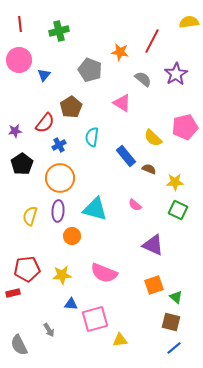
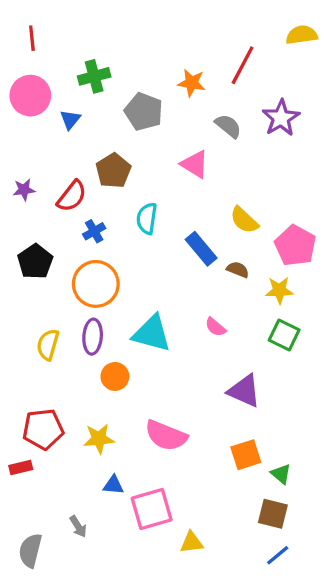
green cross: (59, 31) -> (94, 76), moved
pink pentagon: (185, 127) -> (295, 246), moved, turned -30
purple star: (15, 131) -> (24, 190), moved
gray semicircle: (19, 345) -> (30, 550), turned 40

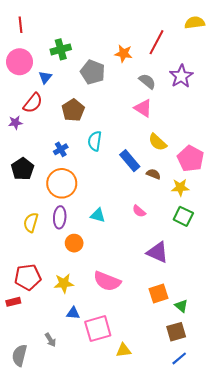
pink triangle: (195, 164) -> (143, 108), moved
red semicircle: (72, 196) -> (33, 103), moved
cyan triangle: (152, 333) -> (98, 215), size x0.6
brown square: (273, 514) -> (176, 332), turned -30

